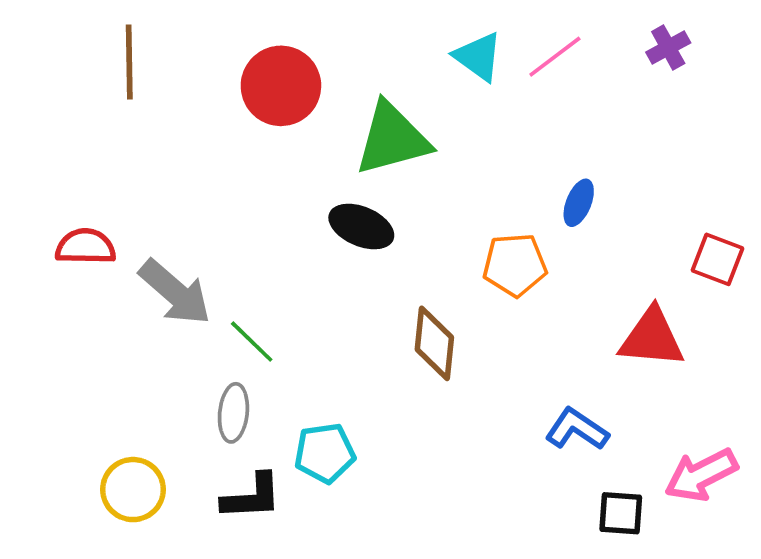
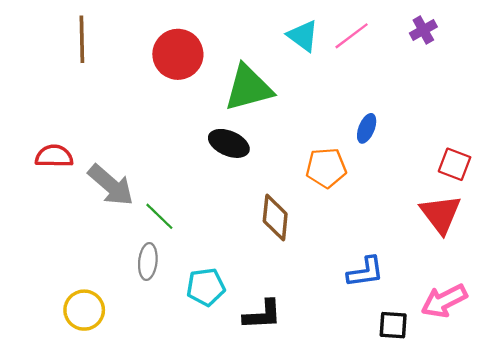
red triangle: (652, 338) -> (441, 214), moved, turned 48
blue L-shape: (577, 429) -> (365, 272), turned 138
black L-shape: (252, 497) -> (262, 315), moved

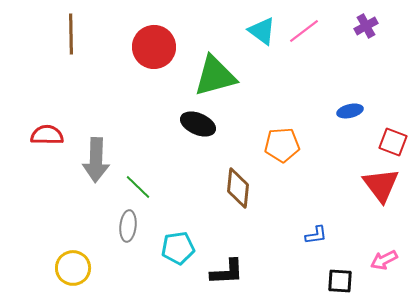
blue ellipse: (367, 128) -> (350, 111), moved, turned 55
gray arrow: (111, 185) -> (96, 160), turned 51
blue L-shape: (365, 272) -> (316, 235), size x0.7
pink arrow: (444, 301) -> (384, 260), size x0.7

